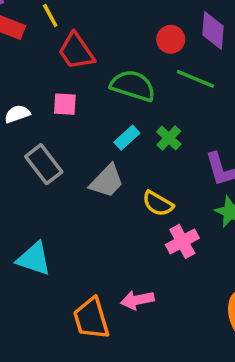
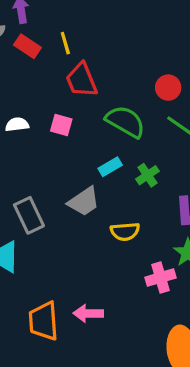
gray rectangle: (44, 164) -> (29, 215), moved
yellow semicircle: (158, 204) -> (125, 232), turned -48
pink cross: (182, 241) -> (160, 278), moved

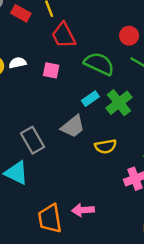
white semicircle: (17, 124) -> (18, 63), moved
green cross: (147, 175) -> (119, 103), size x1.5

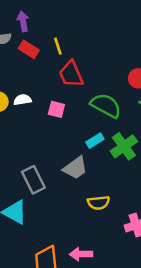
yellow semicircle: (106, 146) -> (99, 203), moved

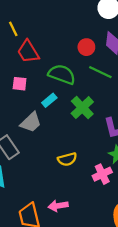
cyan rectangle: (95, 141) -> (49, 100), moved
gray trapezoid: (75, 168) -> (31, 122), moved

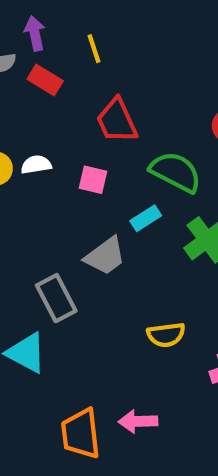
yellow line: (13, 29) -> (94, 49), moved

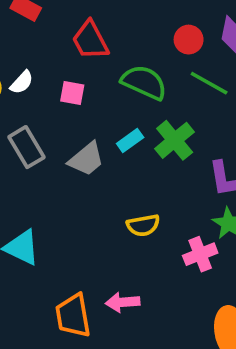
white semicircle: (36, 165) -> (22, 82), turned 145
cyan rectangle: (146, 218) -> (130, 141), moved
gray rectangle: (56, 298) -> (26, 147), moved

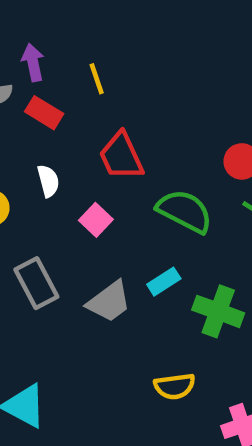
white semicircle: (22, 82) -> (48, 181), moved, turned -60
pink square: (72, 93) -> (96, 220), turned 30
green cross: (175, 140) -> (218, 311), moved, turned -33

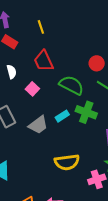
yellow line: (97, 79) -> (41, 27), moved
green cross: (218, 311) -> (86, 112), moved
yellow semicircle: (175, 386) -> (67, 162), size x1.4

